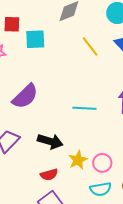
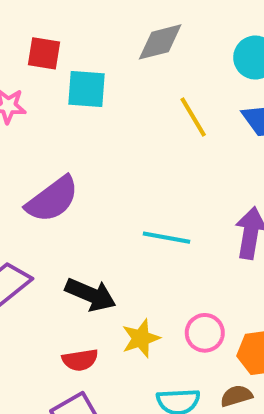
pink circle: (102, 163) -> (205, 333), moved

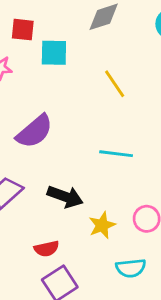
yellow line: (193, 117) -> (115, 84), moved
red semicircle: (80, 360) -> (47, 249), moved

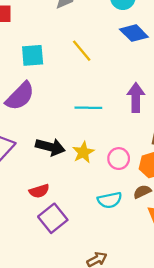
cyan square: (54, 53) -> (33, 55), moved
yellow star: (102, 225) -> (83, 152), moved

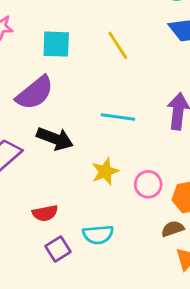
black arrow: (50, 147) -> (55, 139), moved
cyan semicircle: (110, 200) -> (98, 235), moved
purple square: (53, 218) -> (58, 249), size x0.7

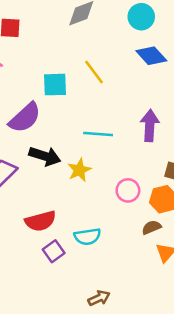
cyan square: (56, 44) -> (55, 85), moved
yellow star: (105, 172) -> (79, 170), moved
red semicircle: (45, 213) -> (40, 221), size x1.4

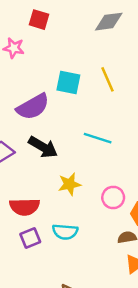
yellow star: (79, 170) -> (69, 184), moved

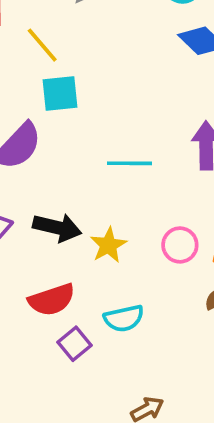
yellow line: (108, 79) -> (42, 45), moved
black arrow: (43, 147) -> (57, 228), moved

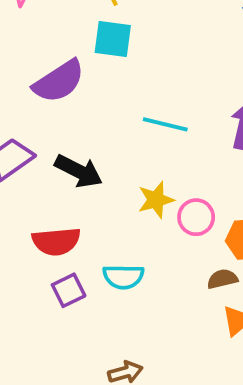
yellow star: (108, 245) -> (156, 200), moved

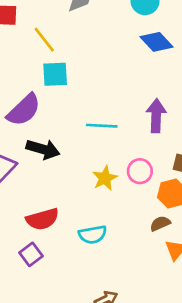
black arrow: (79, 171) -> (43, 149), moved
pink circle: (196, 217) -> (140, 171), moved
purple square: (69, 290) -> (31, 254), moved

